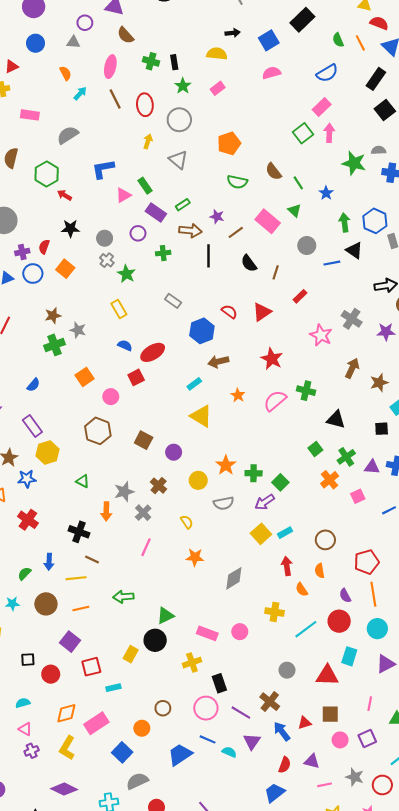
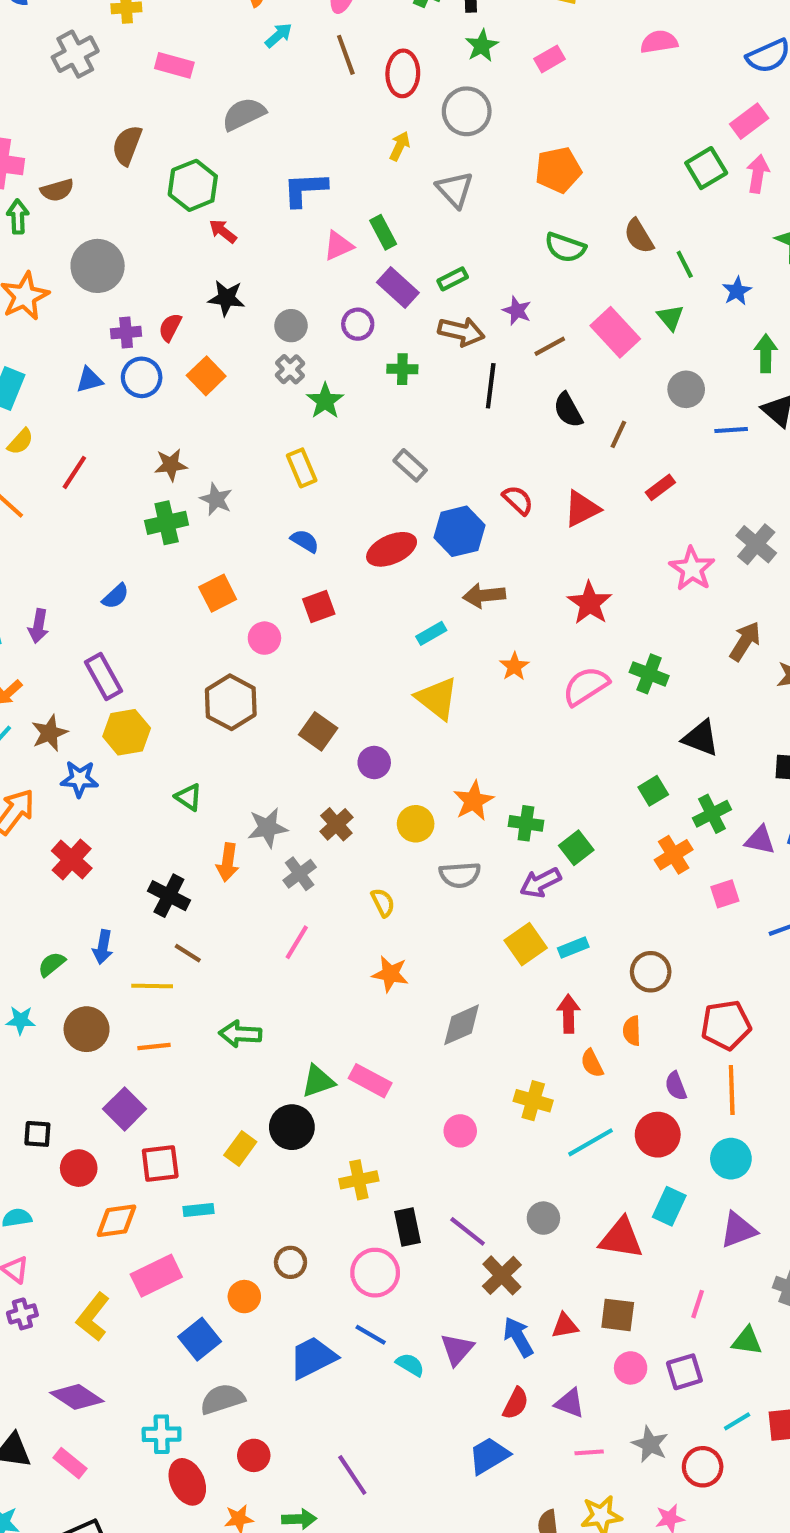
red ellipse: (153, 352) -> (392, 549), moved
pink rectangle: (207, 633) -> (370, 1081), moved
orange diamond: (66, 713) -> (117, 1221), moved
purple line: (241, 713) -> (468, 1231), moved

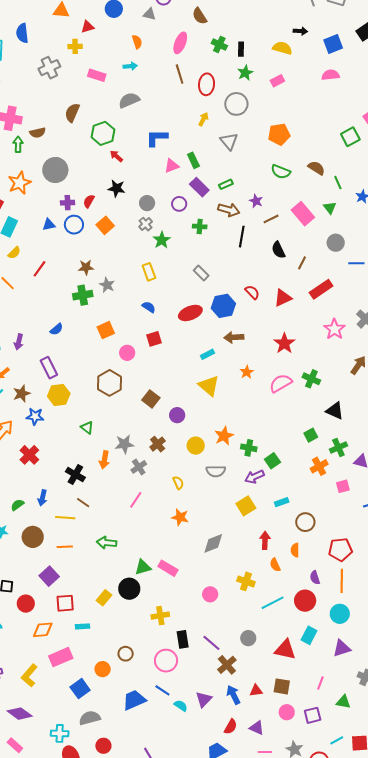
cyan arrow: (279, 35) -> (130, 66), moved, turned 32
brown semicircle: (639, 236) -> (316, 168), turned 150
red rectangle: (660, 487) -> (321, 289), size x1.6
cyan rectangle: (573, 947) -> (282, 502), moved

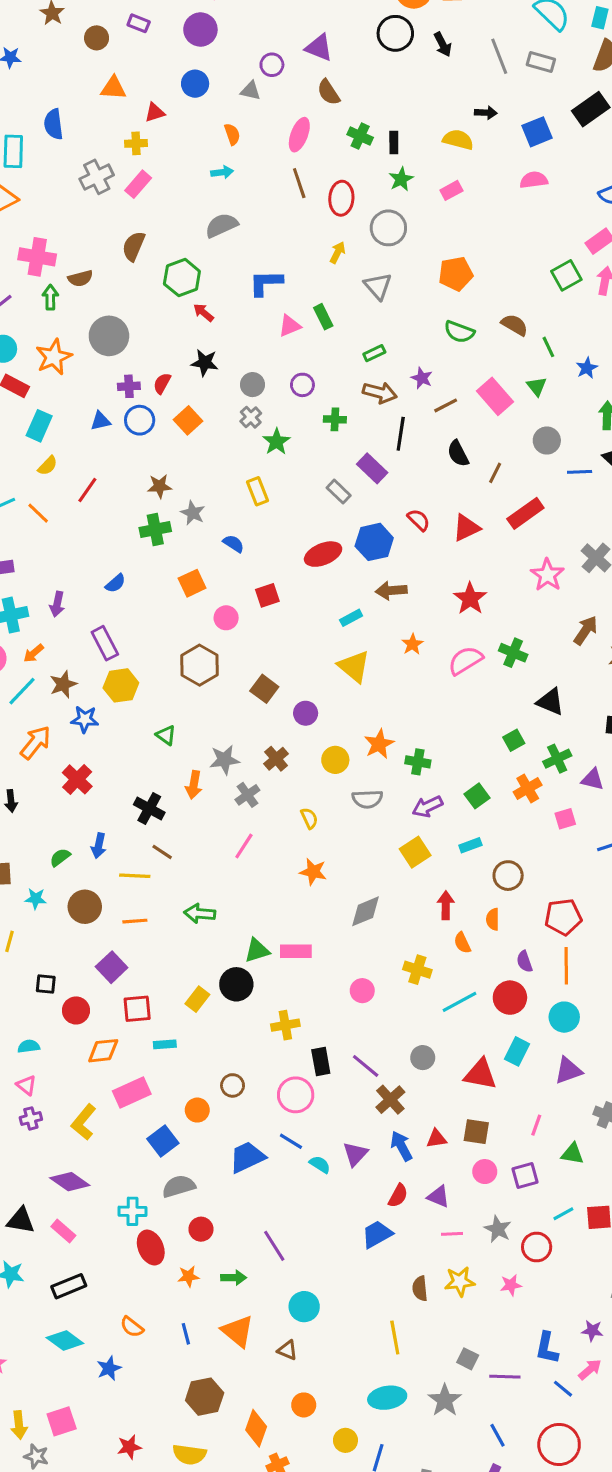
pink rectangle: (97, 75) -> (138, 184), moved, turned -66
purple rectangle: (199, 187) -> (372, 468), moved
blue semicircle: (149, 307) -> (233, 544), moved
green square: (272, 461) -> (477, 796), moved
pink rectangle: (168, 568) -> (296, 951), turned -30

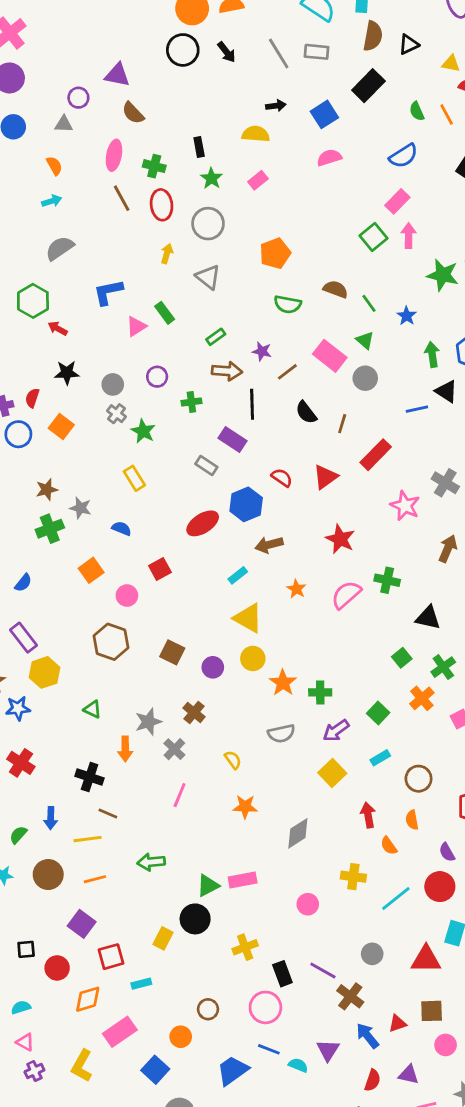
green cross: (360, 136) -> (154, 166), moved
gray circle: (547, 441) -> (365, 378), moved
yellow circle: (335, 760) -> (253, 658), moved

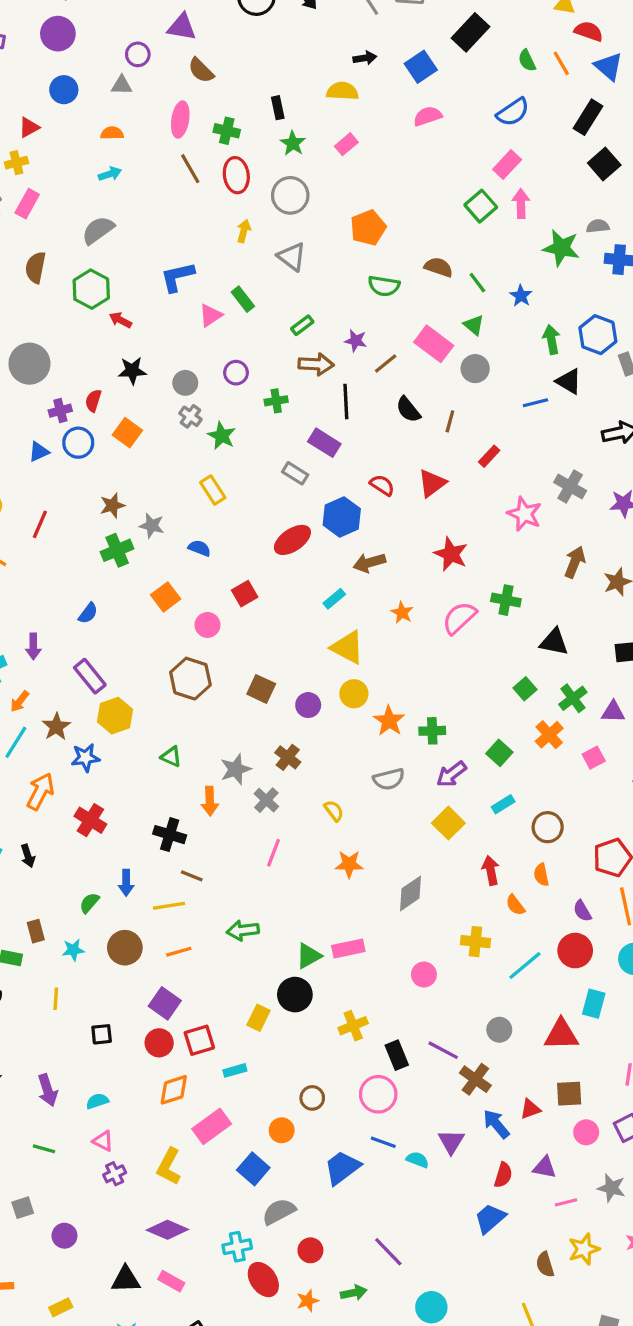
orange semicircle: (54, 166) -> (112, 133), turned -60
gray semicircle: (60, 248) -> (98, 230), moved
red rectangle: (376, 455) -> (489, 456), size x0.6
red circle: (57, 968) -> (159, 1043), moved

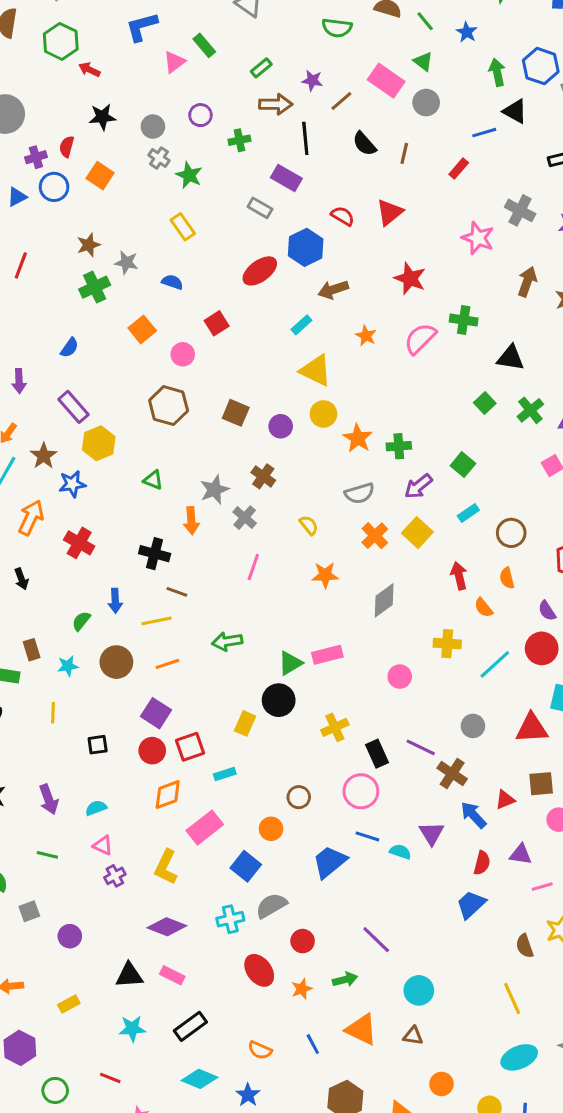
red rectangle: (489, 456) -> (459, 169), moved
orange cross: (549, 735) -> (375, 536), moved
cyan cross: (237, 1247) -> (230, 919), moved

